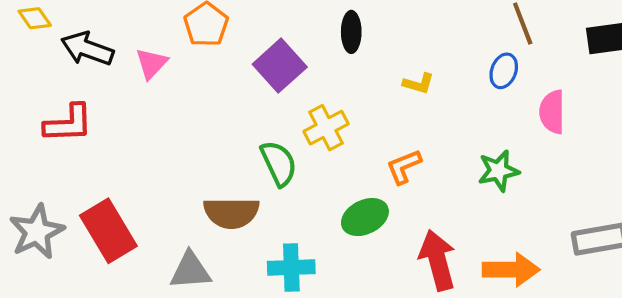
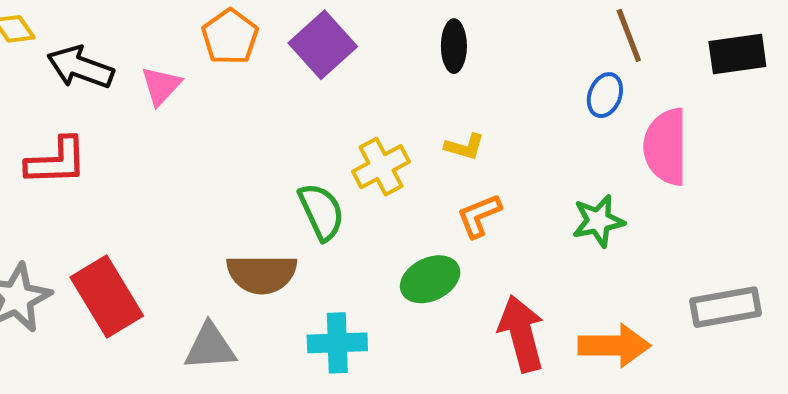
black ellipse: (351, 32) -> (454, 46), moved
purple square: (280, 66) -> (323, 45), moved
yellow L-shape: (419, 83) -> (465, 147), moved
pink semicircle: (552, 112) -> (666, 147), size x1.4

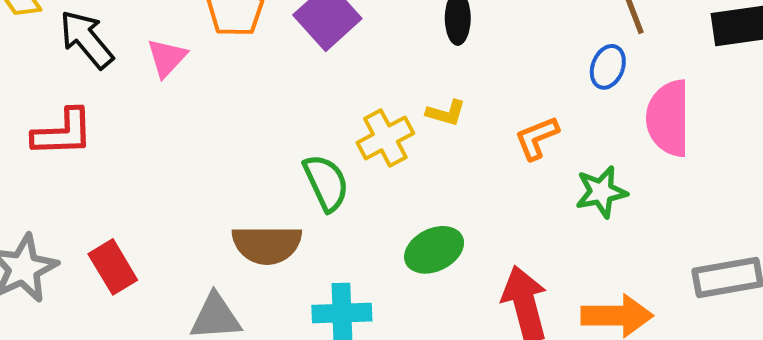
black arrow: (80, 67) -> (87, 39), turned 30
yellow L-shape: (465, 147) -> (446, 113), moved
orange L-shape: (479, 216) -> (537, 138), moved
red rectangle: (107, 296) -> (113, 267), size x0.7

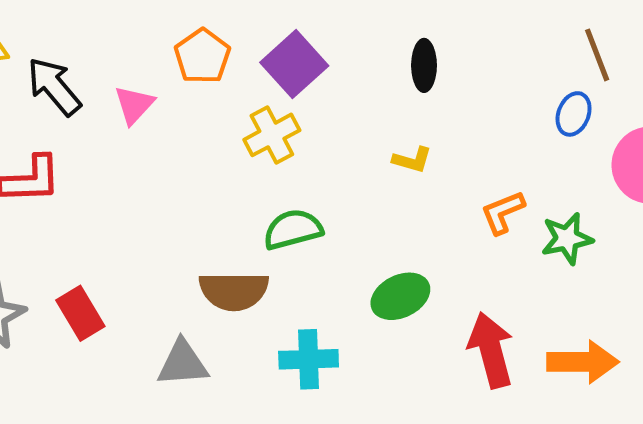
yellow cross: (385, 138) -> (272, 135), moved
orange L-shape: (537, 138) -> (503, 212), moved
green semicircle: (326, 183) -> (293, 229), turned -80

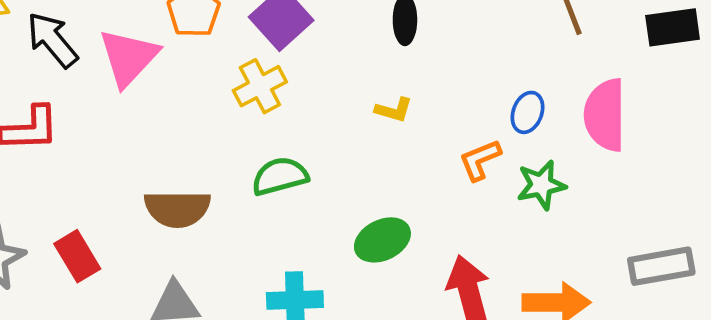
pink triangle: (134, 105) -> (129, 57), size x1.6
blue ellipse: (574, 114) -> (528, 112), moved
brown semicircle: (234, 291) -> (177, 209), moved

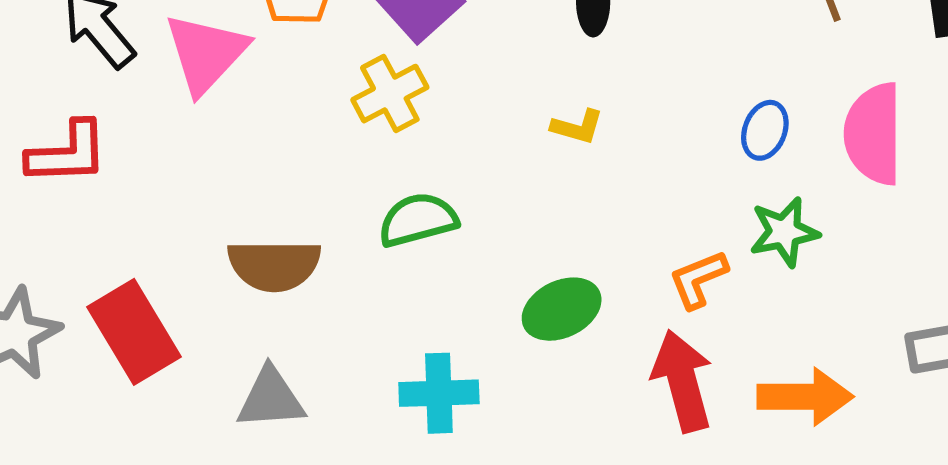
orange L-shape: (480, 160) -> (698, 279), moved
red rectangle: (77, 256) -> (134, 332), size x1.4

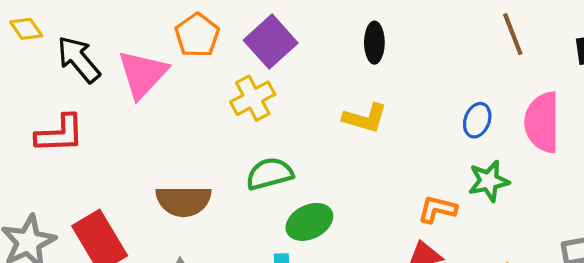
yellow L-shape: (577, 127) -> (365, 118), size x1.4
orange L-shape: (698, 279) -> (437, 209), turned 36
green ellipse: (562, 309) -> (309, 222), moved

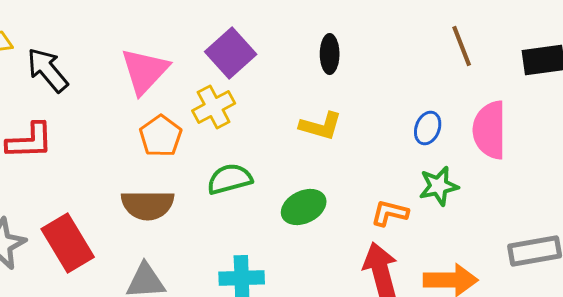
orange pentagon: (197, 35) -> (161, 136), moved
pink triangle: (143, 74) -> (145, 71), moved
green ellipse: (309, 222) -> (304, 207), moved

